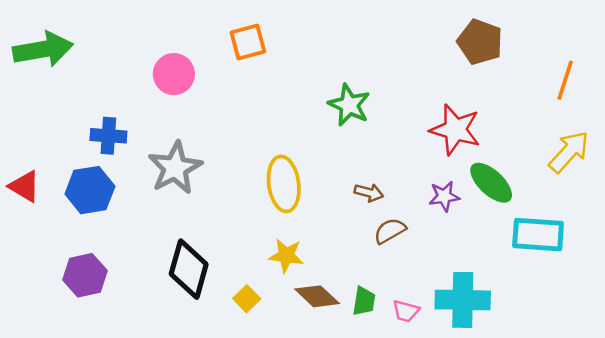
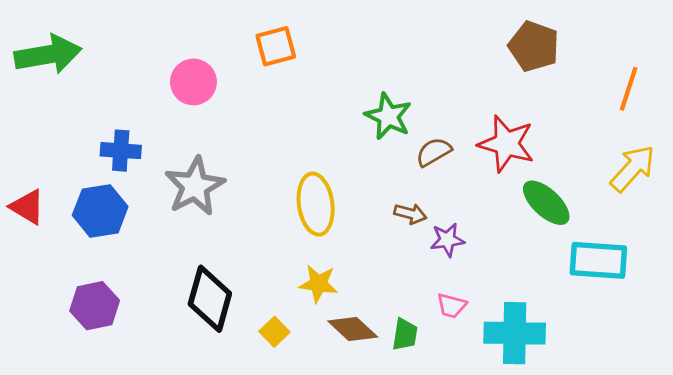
purple star: (444, 196) -> (447, 240), moved
brown semicircle: (390, 231) -> (434, 152), moved
pink trapezoid: (406, 311) -> (452, 306), moved

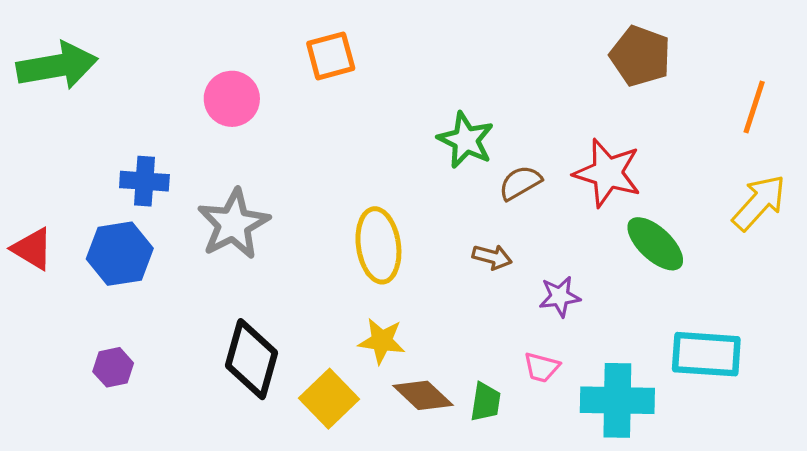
purple star: (447, 240) -> (560, 296), moved
cyan rectangle: (598, 260) -> (706, 354), moved
purple hexagon: (95, 306) -> (113, 367), size x0.7
yellow square: (274, 332) -> (329, 399), size x1.6

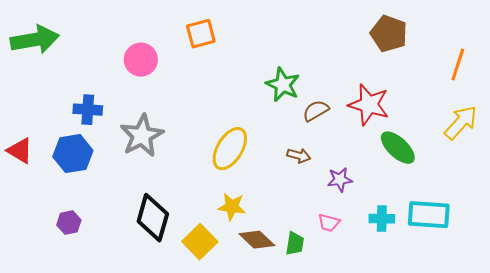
yellow ellipse: (378, 245) -> (230, 149), turned 39
cyan cross: (617, 400) -> (382, 219), moved, size x0.6

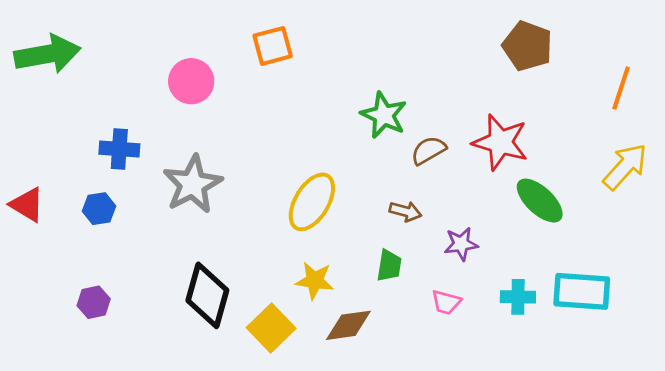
blue hexagon: (73, 154) -> (99, 209), size x0.6
brown diamond: (257, 240) -> (348, 325), turned -51
green trapezoid: (295, 244) -> (389, 266), moved

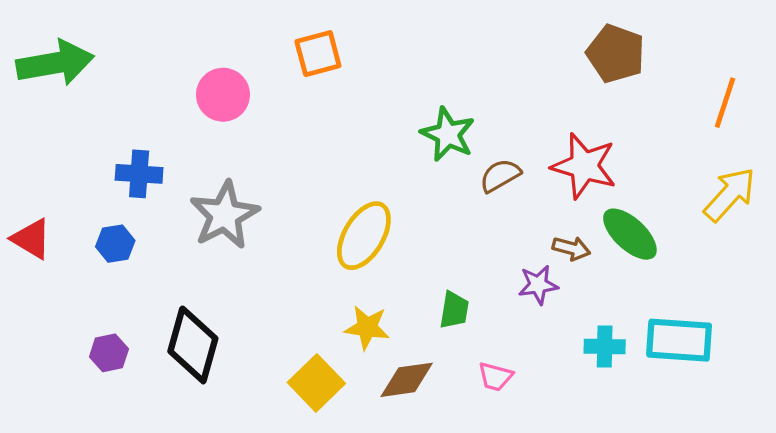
brown arrow: (405, 211) -> (571, 248), moved
black diamond: (207, 295) -> (193, 345), moved
pink trapezoid: (446, 302) -> (495, 377), moved

